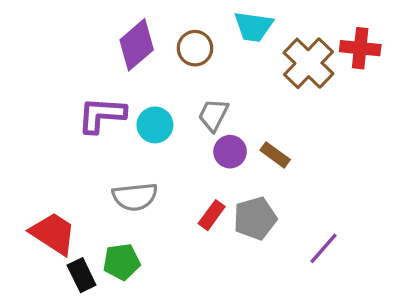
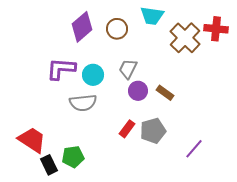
gray semicircle: (135, 197) -> (83, 103), moved

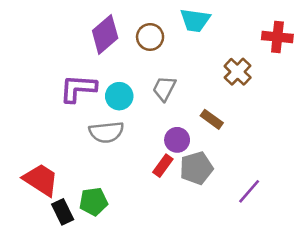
brown cross: (185, 38) -> (238, 72), moved, size x0.7
purple circle: (138, 91) -> (177, 140), moved

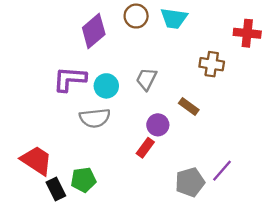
brown circle: (150, 37) -> (136, 16), moved
brown cross: (238, 72) -> (212, 64), turned -35
gray pentagon: (196, 168) -> (190, 182), moved

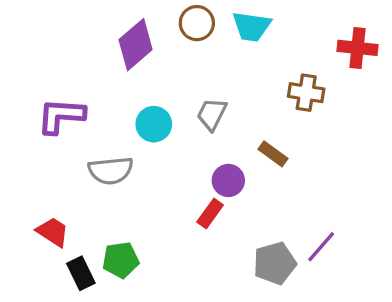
purple L-shape: (70, 79) -> (61, 116), moved
gray semicircle: (95, 118) -> (111, 171), moved
red trapezoid: (36, 160) -> (53, 232), size x0.7

